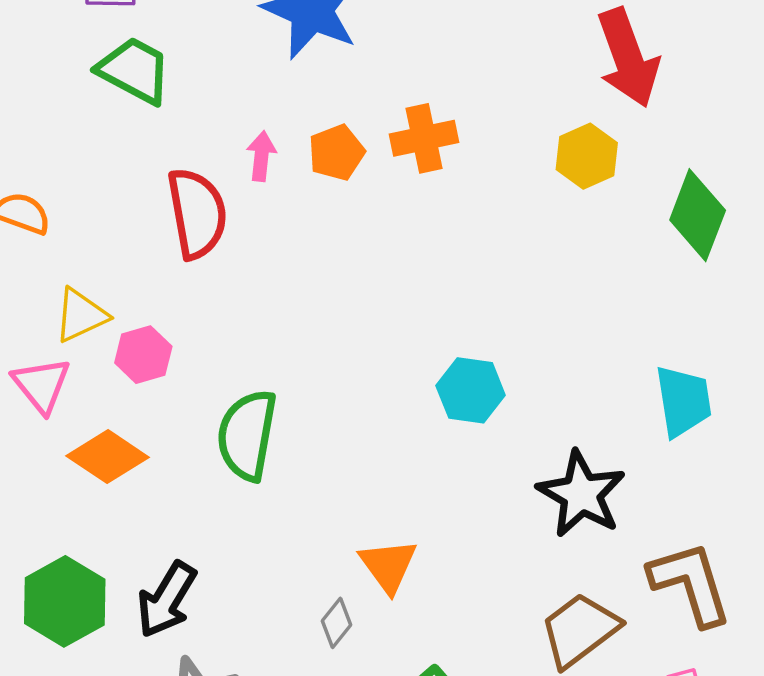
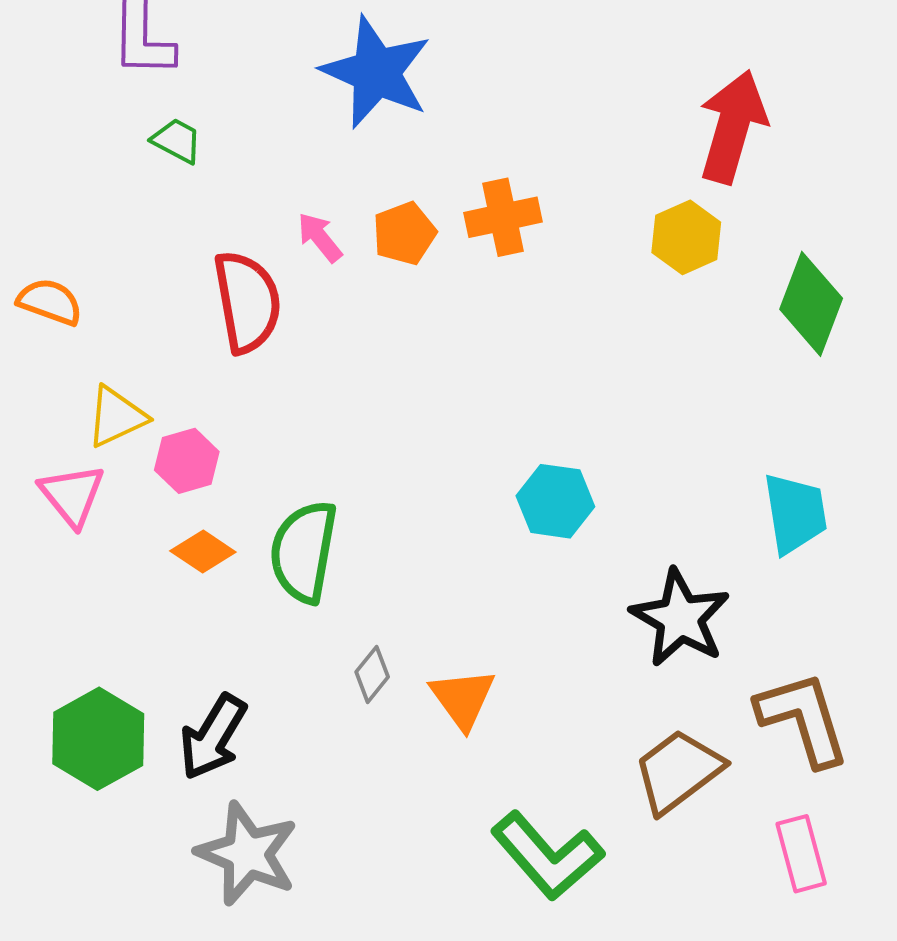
red arrow: (628, 58) -> (733, 127), turned -144
green trapezoid: (134, 70) -> (177, 141), size x0.6
pink arrow: (261, 156) -> (320, 237), turned -45
orange diamond: (108, 457) -> (203, 552), moved, size x0.7
gray diamond: (336, 623) -> (372, 674), moved

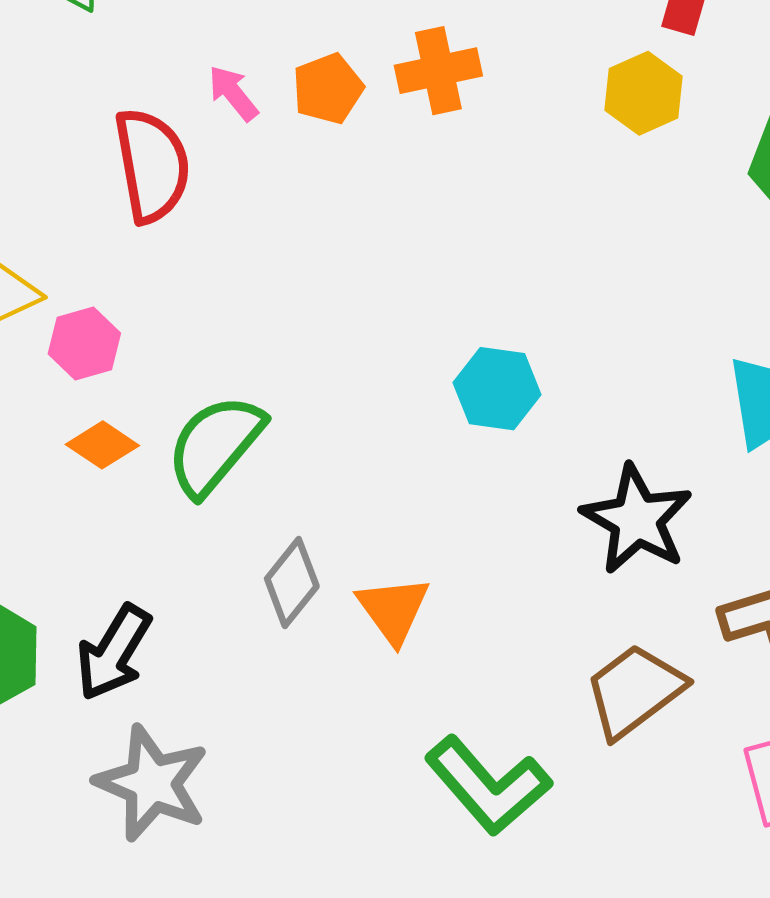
green semicircle: (304, 552) -> (215, 445), turned 30
gray diamond: (372, 674) -> (292, 583), size x1.4

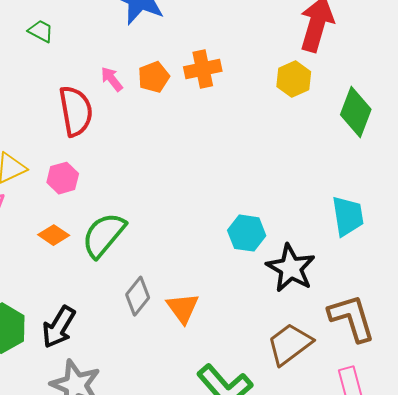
pink hexagon: (84, 344) -> (63, 178), moved
cyan hexagon: (497, 389) -> (247, 233), moved

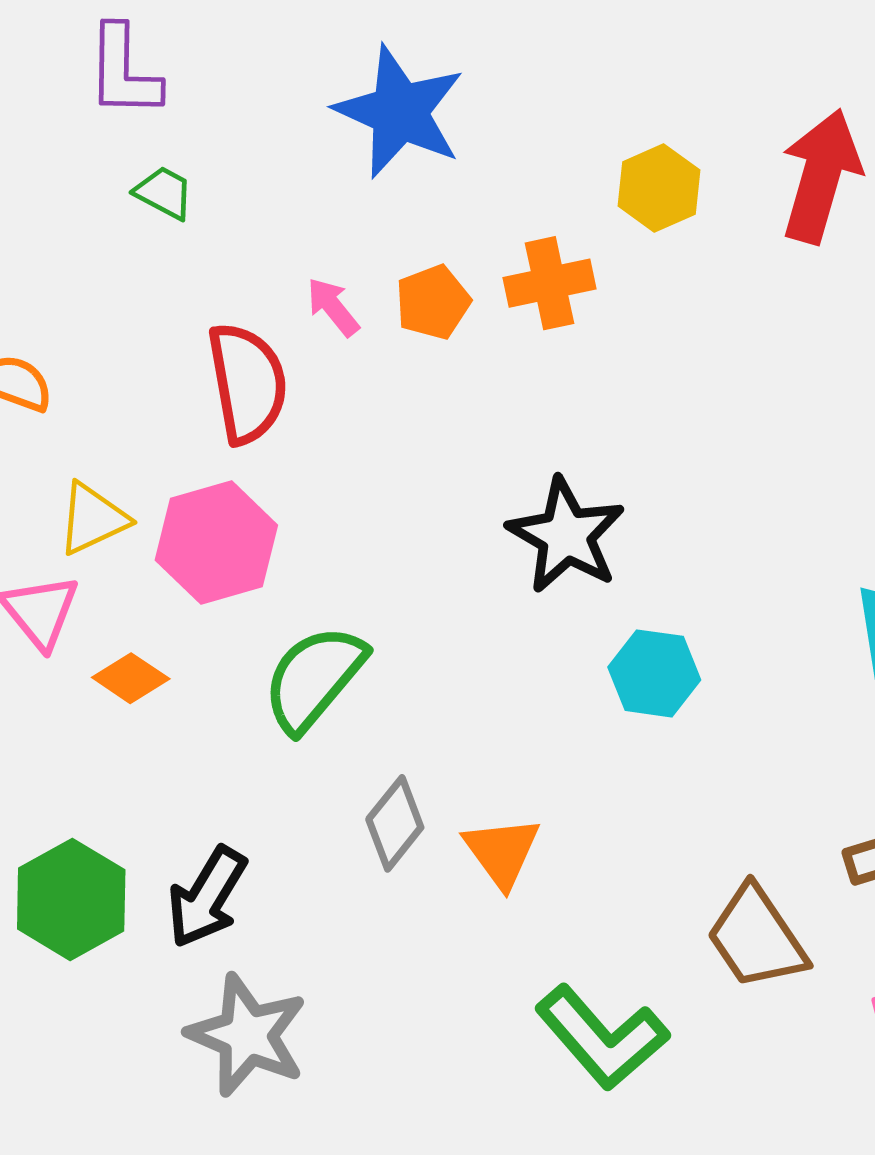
yellow hexagon: (294, 79) -> (659, 188), moved
pink hexagon: (63, 178) -> (216, 543), size x1.6
orange diamond: (54, 235) -> (131, 678), moved
black star: (291, 268) -> (566, 535), moved
brown trapezoid: (290, 344) -> (757, 938), turned -87

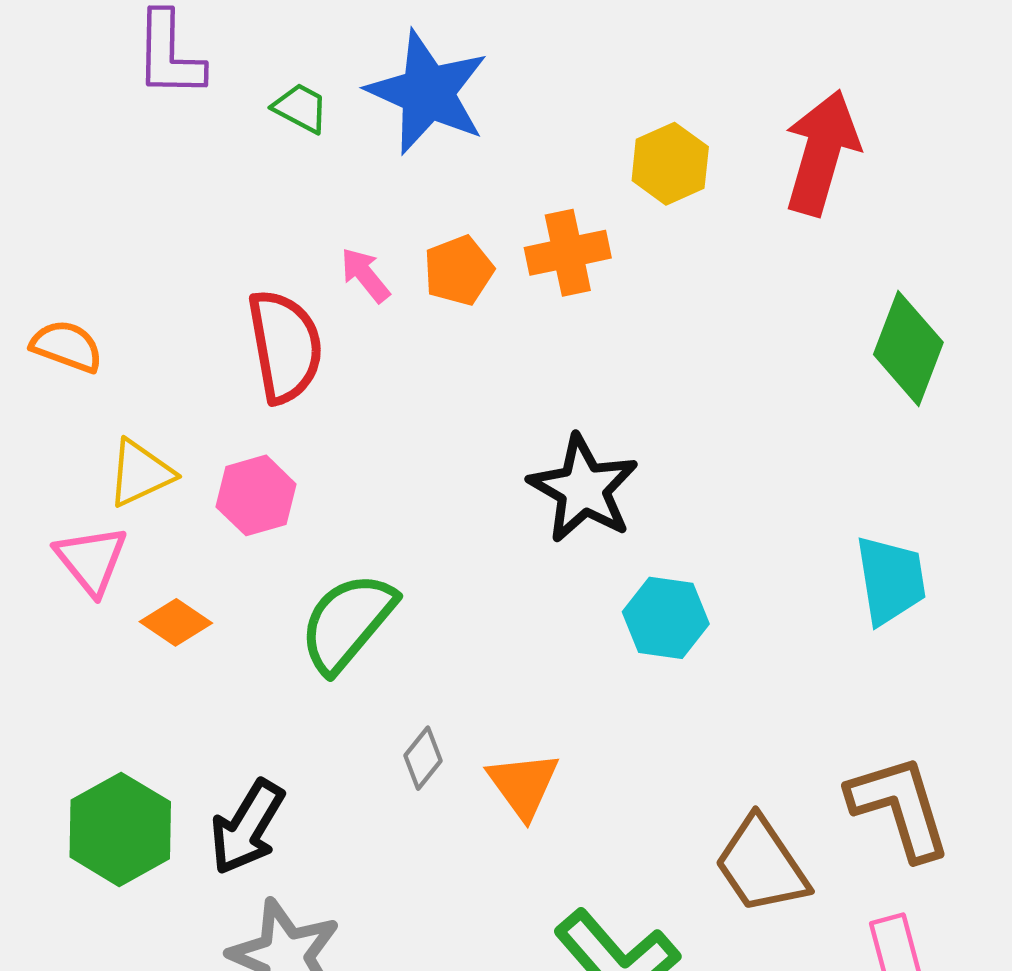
green trapezoid: (164, 193) -> (301, 108), moved
pink hexagon: (216, 543) -> (256, 495), size x0.7
gray diamond: (395, 823) -> (423, 758), size x0.7

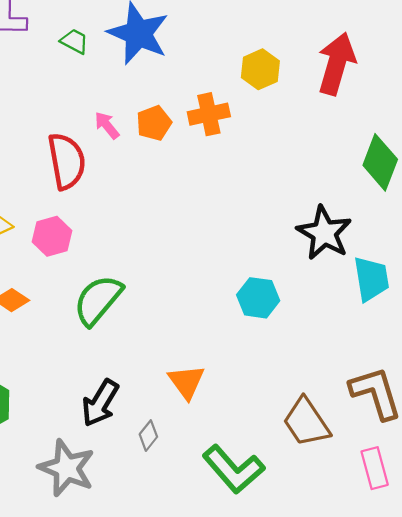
black star: (583, 489) -> (324, 233), moved
gray diamond: (423, 758) -> (148, 436), moved
black arrow: (247, 827) -> (100, 403), moved

